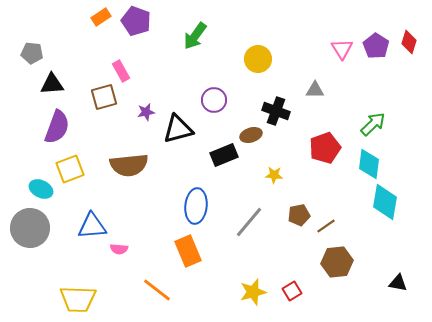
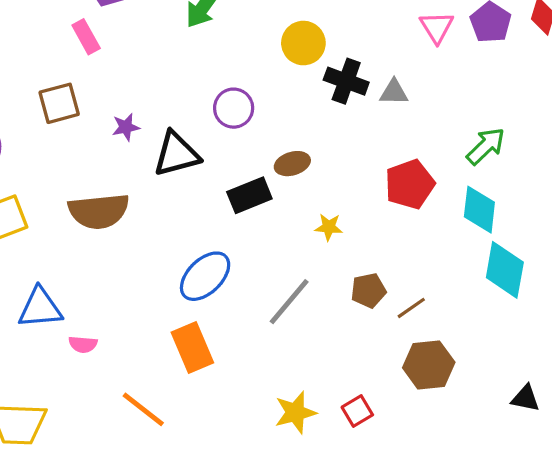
pink rectangle: (121, 71) -> (86, 37), moved
black cross: (276, 111) -> (346, 81), moved
blue ellipse: (196, 206) -> (205, 276), turned 40

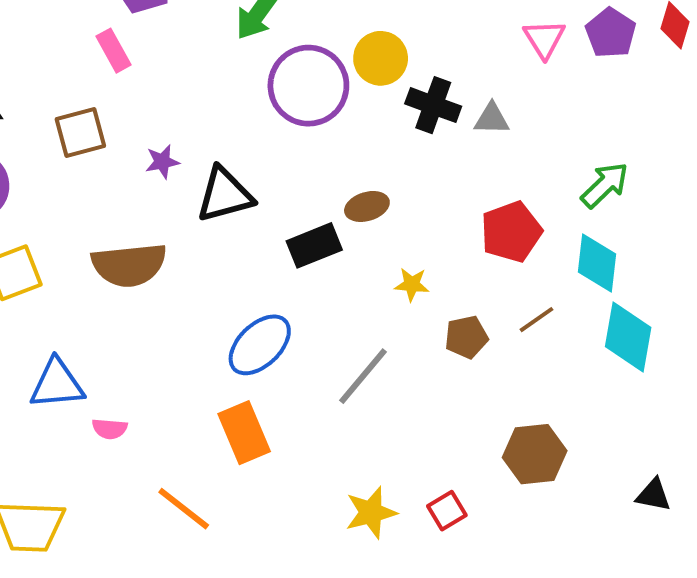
purple circle: (234, 108) -> (308, 86), moved, size x1.6
brown pentagon: (368, 290) -> (466, 337), moved
brown line: (411, 308) -> (537, 320), moved

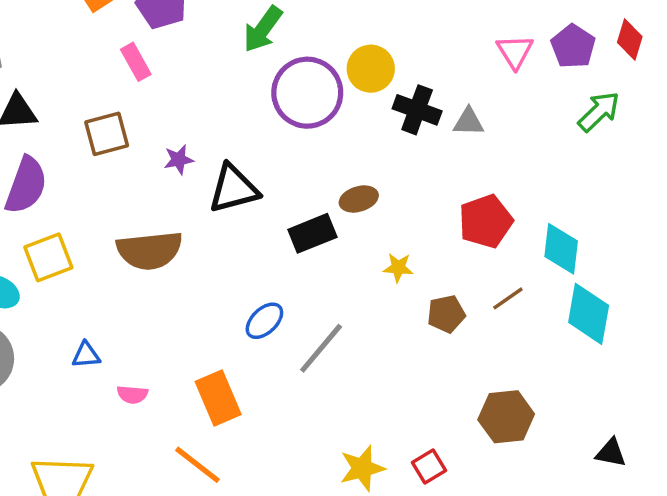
green arrow: (605, 185) -> (599, 112), moved
blue ellipse: (260, 345) -> (264, 321), size x0.7
gray line: (363, 376) -> (321, 348), moved
blue triangle: (57, 384) -> (86, 355), size x0.6
orange rectangle: (244, 433) -> (218, 398), moved

